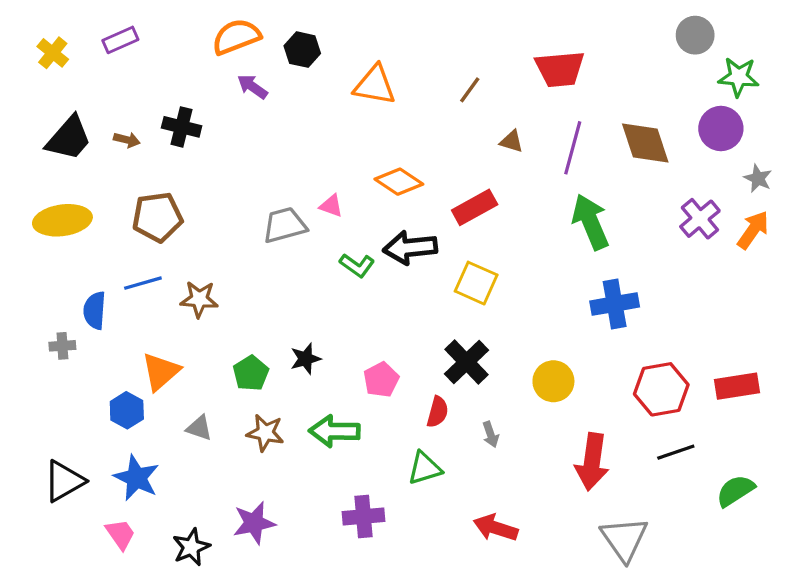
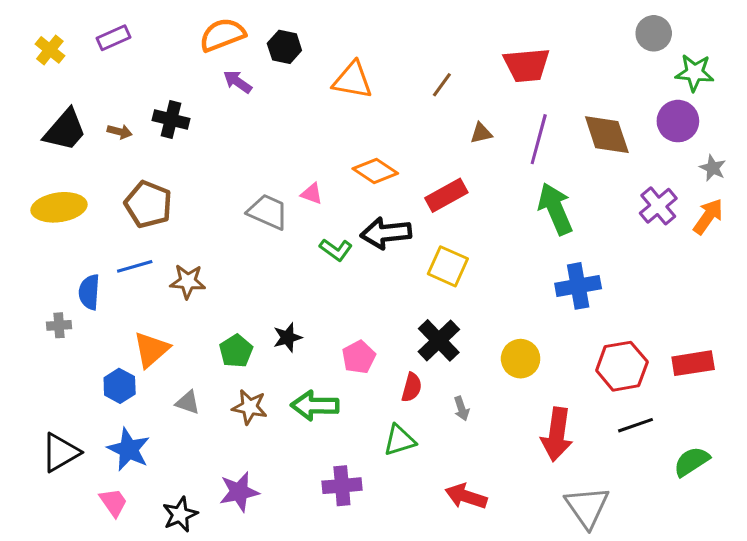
brown triangle: (512, 141) -> (481, 133), turned -30
brown pentagon: (157, 217) -> (148, 204), turned 30
gray trapezoid: (285, 225) -> (268, 212), turned 39

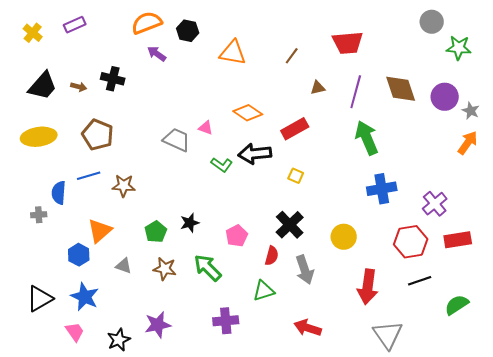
purple circle: (678, 121) -> (445, 97), moved
purple cross: (658, 206) -> (435, 204), moved
yellow square: (448, 266) -> (296, 176), size x0.6
green arrow: (315, 406) -> (208, 268), turned 44
gray arrow: (462, 409) -> (305, 270), size x1.8

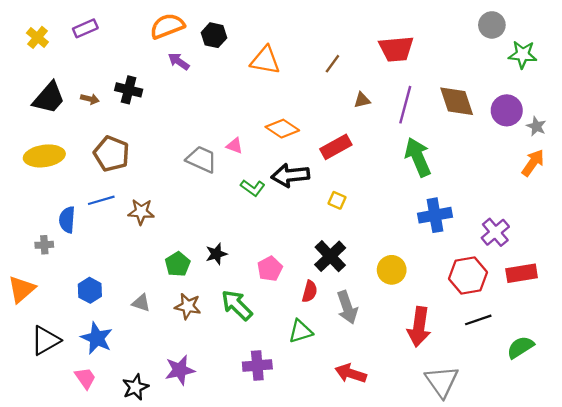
orange triangle: (100, 231) -> (22, 289), moved

